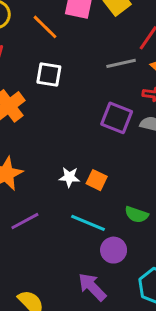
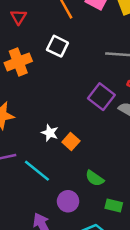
cyan line: (88, 223) -> (37, 171), moved

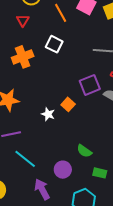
purple square: (101, 97) -> (90, 85), turned 30
orange square: (71, 141) -> (68, 104), moved
cyan line: (37, 171) -> (25, 159), moved

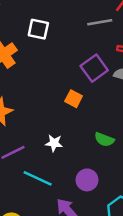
white star: (48, 114) -> (54, 143), moved
green semicircle: (84, 151) -> (104, 139), moved

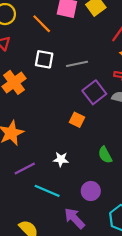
gray line: (100, 22) -> (77, 64), moved
green semicircle: (104, 139) -> (105, 155), turned 42

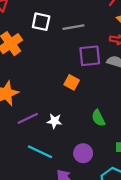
purple square: (94, 92) -> (90, 56), turned 30
purple line: (25, 169) -> (28, 118), moved

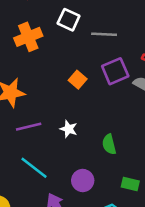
purple square: (90, 56) -> (115, 71), turned -30
orange square: (72, 82) -> (78, 80), moved
white star: (54, 121) -> (69, 129), moved

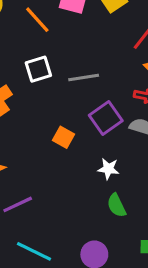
white square: (69, 20) -> (38, 69), turned -30
white star: (69, 129) -> (108, 169), moved

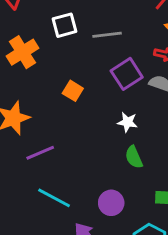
orange square: (64, 137) -> (73, 91), moved

